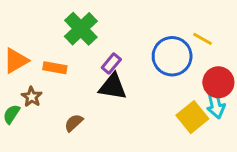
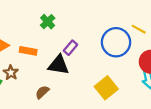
green cross: (81, 29) -> (48, 22), size x0.6
black triangle: (113, 87) -> (59, 65), moved
yellow square: (192, 117) -> (106, 88), moved

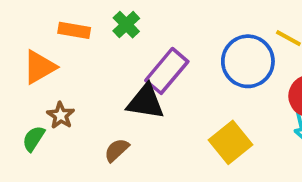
purple rectangle: (70, 48) -> (167, 71), size x1.6
orange rectangle: (28, 51) -> (74, 30), moved

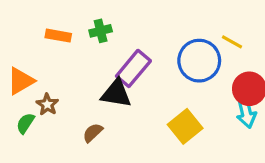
green cross: (126, 25) -> (101, 31), turned 30
orange triangle: (39, 67) -> (21, 81), moved

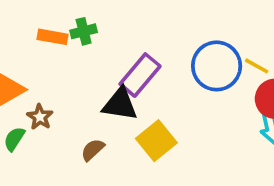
green cross: (101, 31) -> (84, 31), moved
yellow line: (232, 42) -> (257, 66), moved
yellow square: (185, 126) -> (156, 141), moved

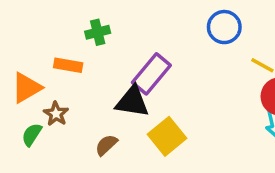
orange rectangle: (53, 37) -> (68, 65), moved
blue circle: (217, 66) -> (224, 27), moved, size x0.7

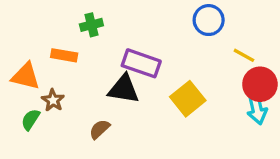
purple rectangle: (151, 74) -> (141, 63), turned 69
orange triangle: (27, 88) -> (26, 76), turned 44
yellow square: (167, 136) -> (188, 99), moved

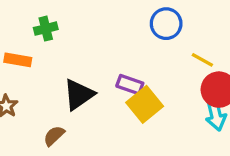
purple rectangle: (141, 63) -> (130, 85), moved, size x0.7
black triangle: (124, 89) -> (79, 95), turned -44

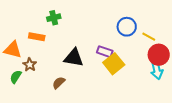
blue circle: (166, 24) -> (127, 27), moved
black triangle: (79, 95) -> (74, 58), turned 45

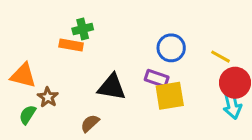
blue circle: (127, 27) -> (171, 48), moved
orange rectangle: (37, 37) -> (71, 45), moved
yellow square: (114, 64) -> (170, 96), turned 30

